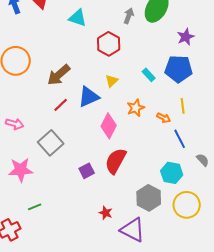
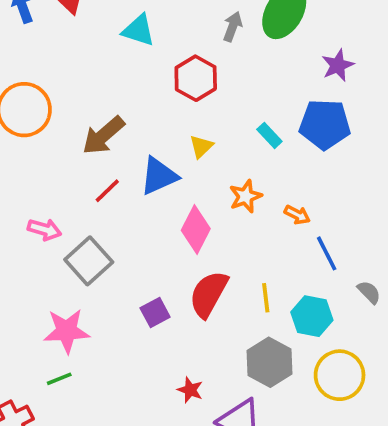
yellow line: (183, 106) -> (266, 298), moved
pink arrow: (15, 124) -> (44, 229), moved
pink star: (21, 170) -> (67, 331), moved

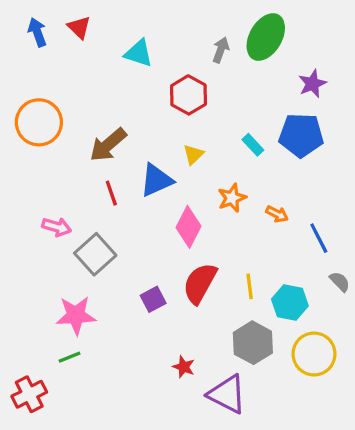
red line: (107, 191) -> (111, 193), turned -65
blue line: (327, 253) -> (319, 238), moved

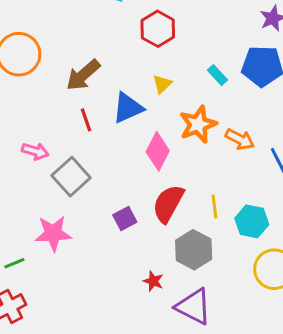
orange star: (232, 198) -> (198, 124), size x1.4
orange arrow: (277, 214) -> (240, 139), size x1.4
gray hexagon: (253, 343) -> (194, 250), moved
green line: (69, 357) -> (14, 263), moved

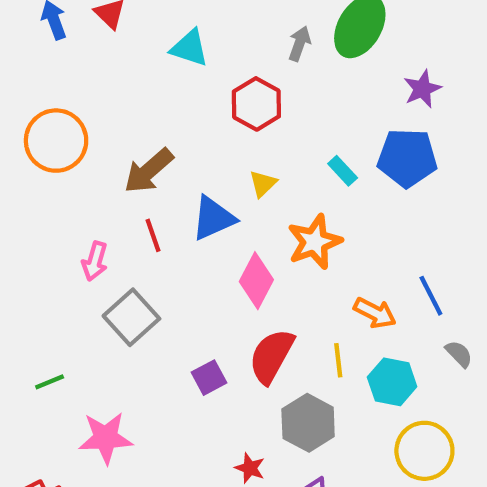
orange arrow: (240, 139) -> (375, 313), moved
pink arrow: (35, 151) -> (95, 261), moved, turned 90
pink star: (53, 233) -> (106, 438), moved
green line: (14, 263) -> (50, 382), moved

